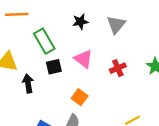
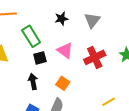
red cross: (118, 68) -> (95, 57), size x1.5
black arrow: (28, 84) -> (33, 82), moved

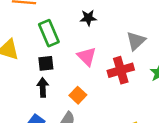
gray triangle: (92, 20) -> (136, 41), moved
black square: (40, 58) -> (46, 63), moved

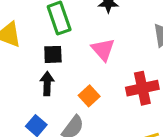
red cross: (121, 70) -> (142, 88), moved

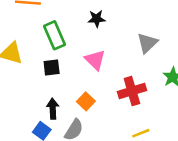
black arrow: (47, 84) -> (53, 109), moved

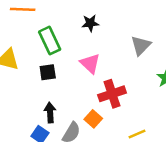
red cross: (132, 91) -> (112, 94), moved
orange square: (86, 101) -> (93, 119), moved

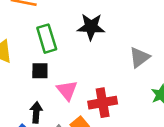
black star: (90, 23) -> (91, 27), size x1.5
pink triangle: (90, 63) -> (67, 90), moved

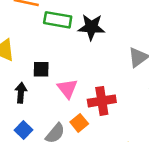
green rectangle: (47, 39) -> (58, 20), moved, turned -64
black arrow: (36, 112) -> (21, 93), moved

